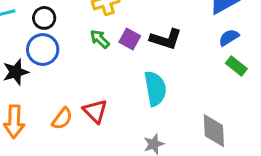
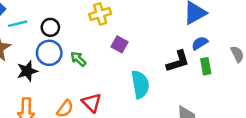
green arrow: (100, 39) -> (78, 59), moved
black L-shape: (166, 39) -> (178, 61), moved, turned -35
green rectangle: (236, 66) -> (206, 66), turned 42

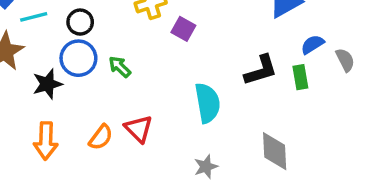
blue semicircle: (200, 43) -> (312, 44), moved
purple square: (120, 44) -> (183, 29), moved

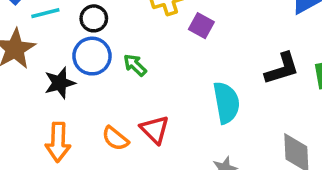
orange semicircle: (101, 137) -> (115, 138), turned 92

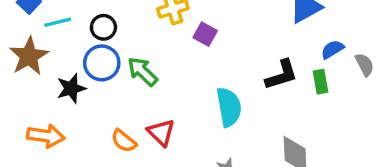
green arrow: (135, 65) -> (142, 71), size x1.4
orange arrow: (58, 142) -> (46, 136), moved, turned -84

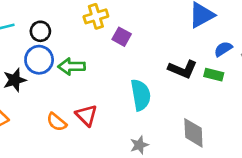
green arrow: (142, 71) -> (72, 66), turned -45
black L-shape: (282, 75) -> (183, 69), turned 40
green rectangle: (321, 82) -> (214, 75), turned -66

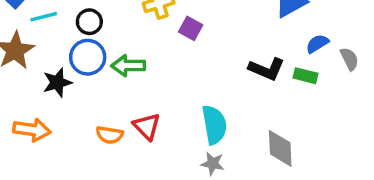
cyan semicircle: (141, 95) -> (214, 125), moved
orange semicircle: (57, 122) -> (110, 135), turned -30
gray star: (139, 145) -> (213, 164), turned 30

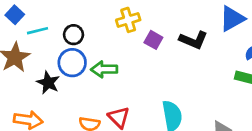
black L-shape: (267, 69) -> (193, 40), moved
black star: (57, 83) -> (48, 83), turned -30

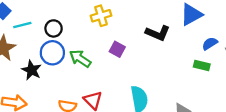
purple square: (153, 40) -> (117, 49), moved
green arrow: (104, 69) -> (80, 59), turned 35

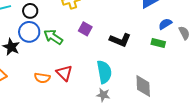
black L-shape: (158, 33) -> (120, 40), moved

